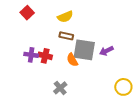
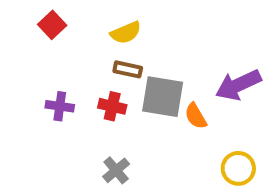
purple arrow: (106, 51) -> (238, 85), moved, size x1.6
red cross: (45, 56) -> (112, 106), moved
orange semicircle: (72, 60) -> (196, 116), moved

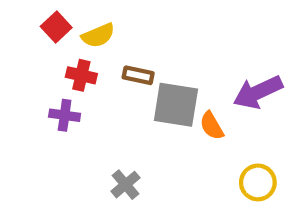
yellow semicircle: (126, 33) -> (98, 35), moved
red cross: (112, 106) -> (81, 75), moved

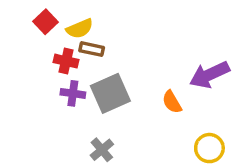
brown rectangle: (138, 75) -> (92, 49), moved
gray square: (176, 105) -> (110, 93), moved, turned -33
purple cross: (65, 115) -> (73, 93), moved

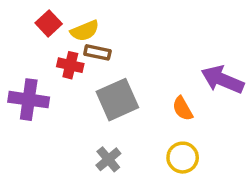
purple arrow: (209, 75) -> (222, 80), turned 48
purple cross: (73, 93) -> (29, 100), moved, size x1.5
yellow circle: (209, 148) -> (183, 158), moved

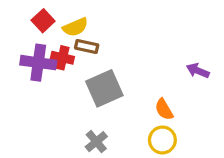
purple arrow: (222, 80) -> (198, 71), size x0.6
purple cross: (29, 100) -> (38, 63), moved
orange semicircle: (183, 109) -> (164, 109), moved

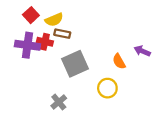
orange semicircle: (164, 109) -> (119, 61), moved
yellow circle: (162, 140) -> (107, 88), moved
gray cross: (96, 142) -> (59, 102), moved

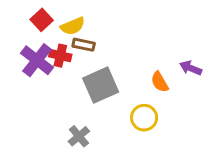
purple cross: (27, 45) -> (37, 60), turned 30

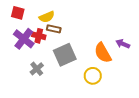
red square: (42, 20) -> (18, 13), moved, turned -32
orange semicircle: (160, 82) -> (103, 53), size x1.5
gray cross: (79, 136) -> (37, 69), moved

